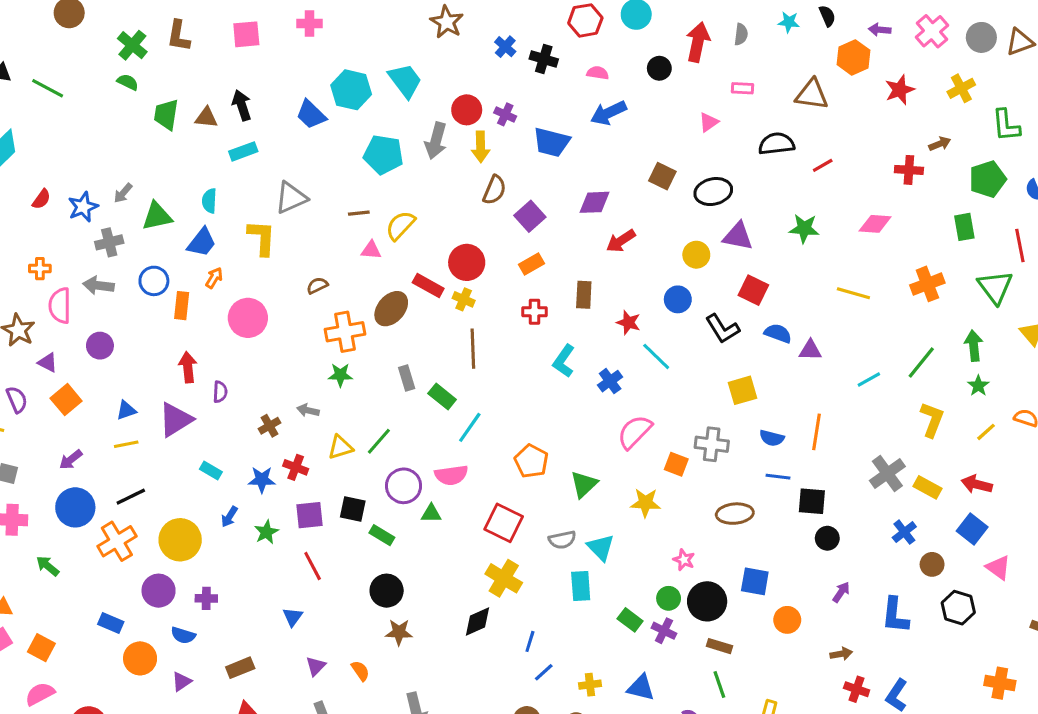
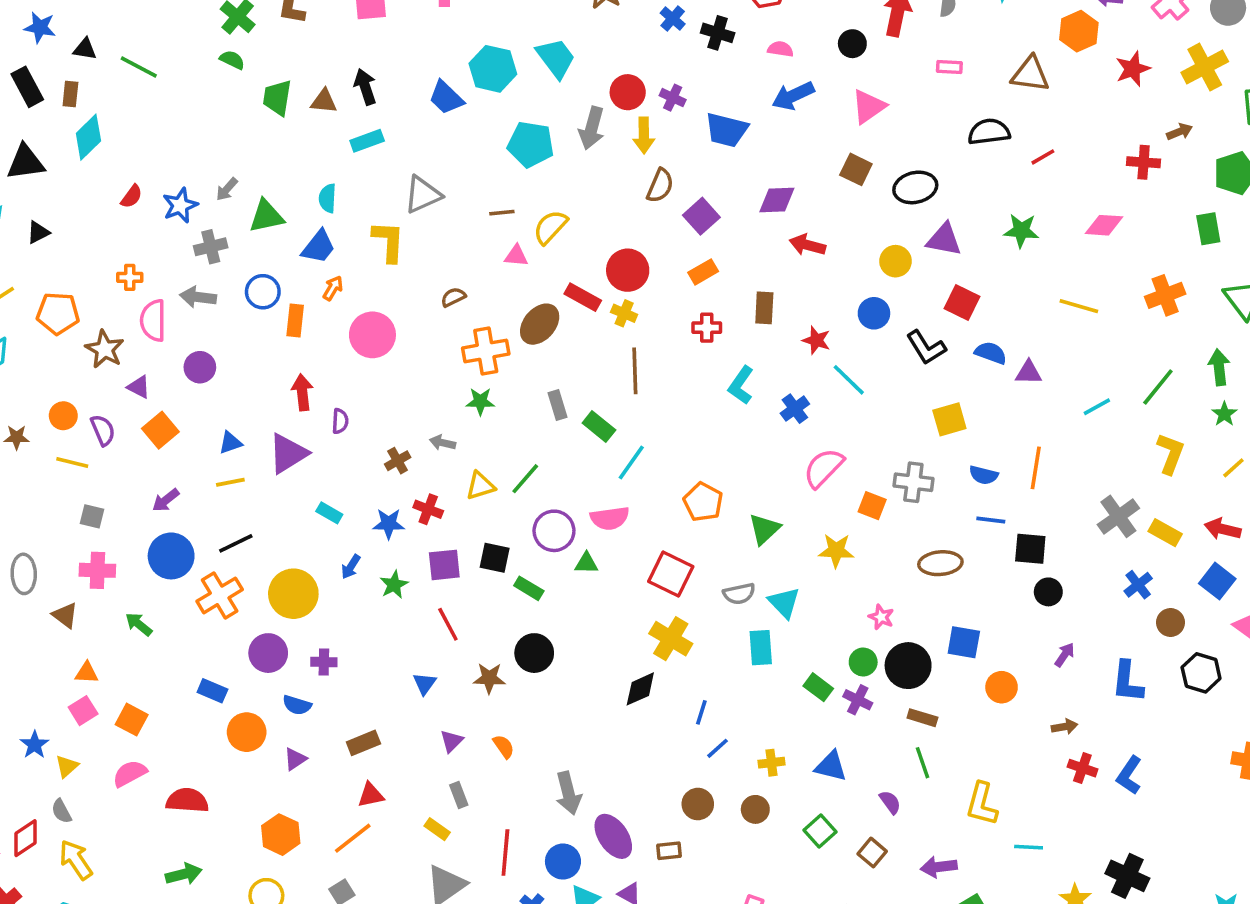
yellow cross: (961, 88) -> (1205, 67), size x1.4
pink triangle: (709, 122) -> (869, 107), moved, size x1.5
red arrow: (621, 241) -> (807, 245), turned 48
brown star: (399, 632) -> (489, 678), moved

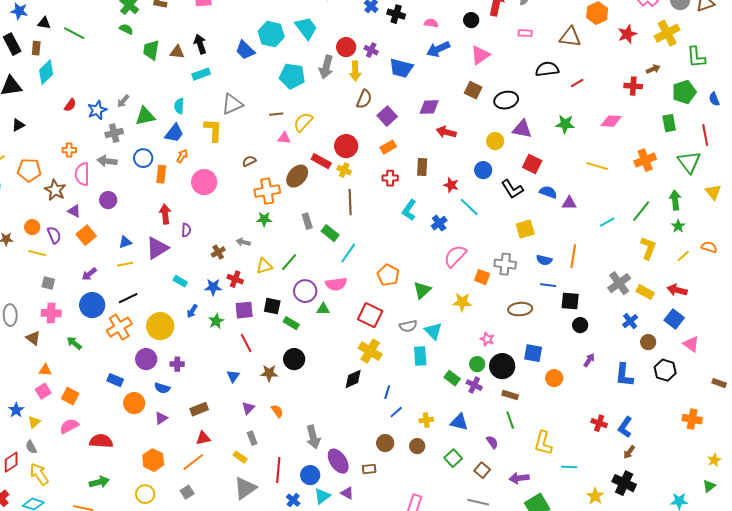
brown arrow: (1064, 727) -> (629, 452), moved, turned 136

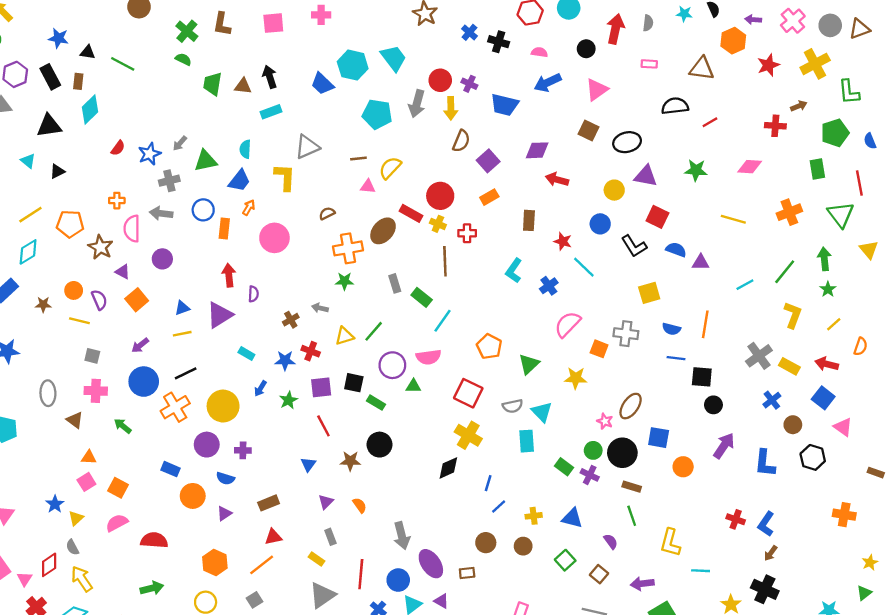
red cross: (390, 178) -> (467, 233), moved
orange semicircle: (709, 247) -> (861, 346), moved, turned 91
brown ellipse: (520, 309) -> (631, 406), moved, turned -50
purple arrow: (589, 360) -> (724, 446), size x1.6

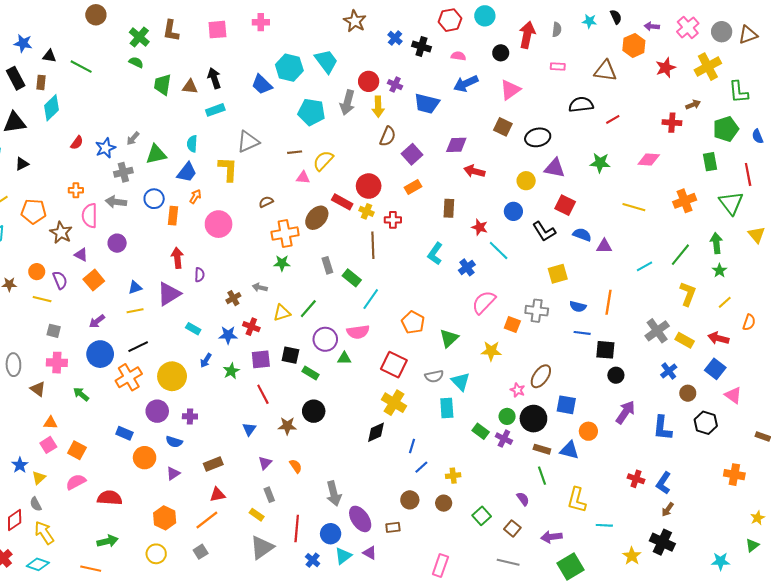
blue triangle: (572, 518) -> (569, 450), moved

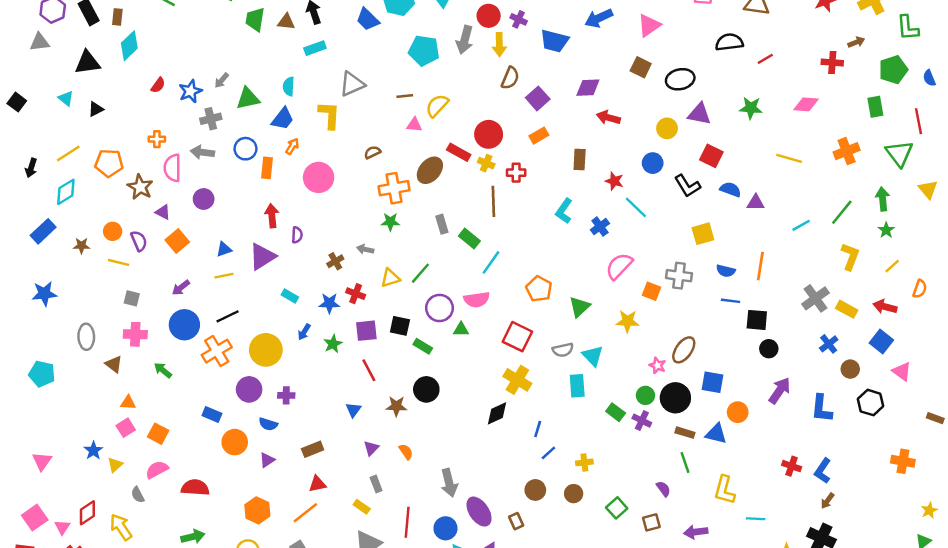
gray semicircle: (36, 504) -> (138, 495), moved
brown rectangle: (393, 527) -> (516, 521), turned 72
brown square: (512, 528) -> (651, 522), turned 35

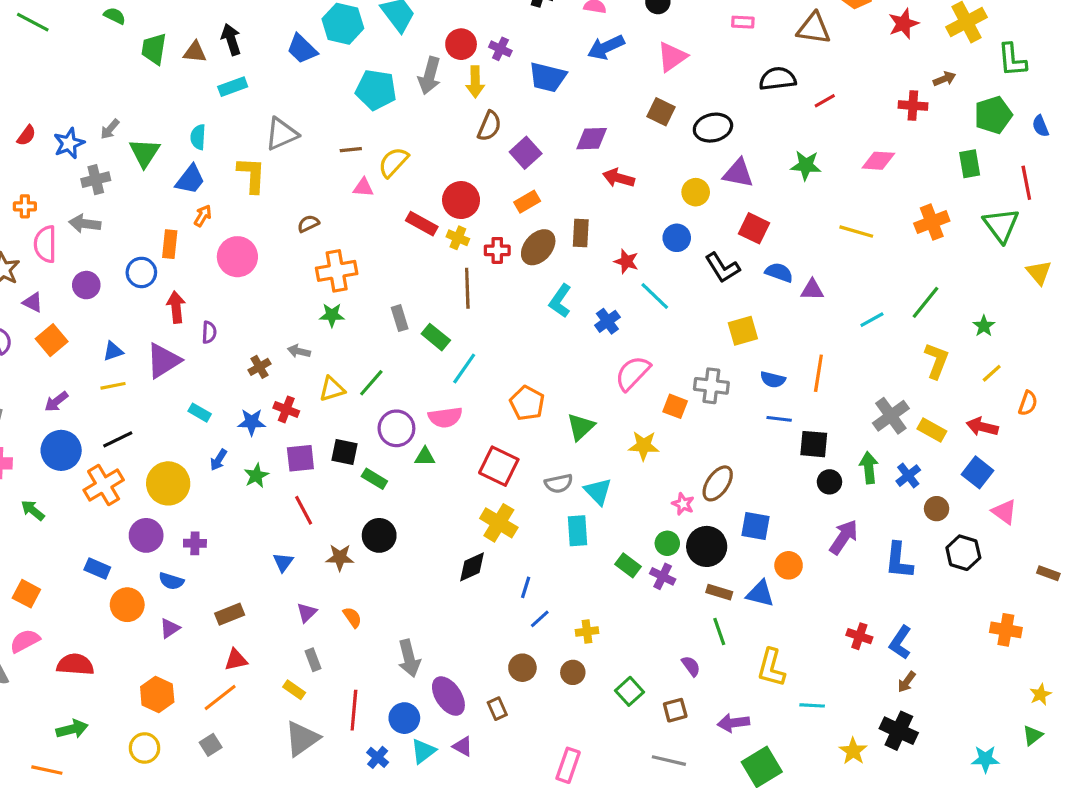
green triangle: (248, 98) -> (145, 153), turned -45
blue circle: (245, 149) -> (141, 272), moved
brown ellipse: (430, 170) -> (538, 247), moved
green arrow: (883, 199) -> (869, 468), moved

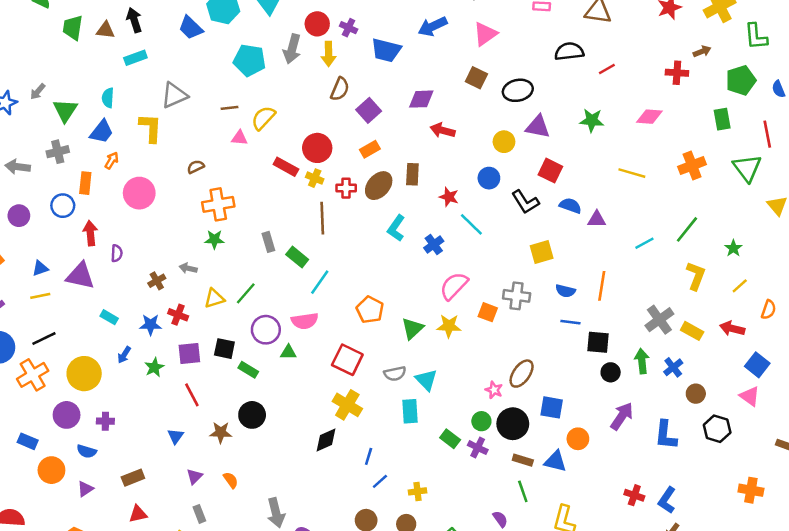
gray cross: (96, 180) -> (58, 152), moved
purple triangle: (163, 361) -> (80, 276), turned 44
yellow star: (644, 446) -> (449, 326), moved
blue square: (977, 472) -> (757, 365), moved

